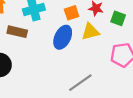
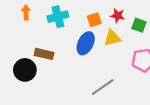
brown rectangle: (17, 32) -> (44, 54), moved

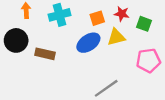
blue ellipse: (86, 43) -> (88, 43), turned 30
black circle: (25, 70) -> (16, 40), moved

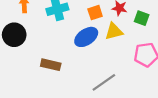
brown rectangle: (45, 54) -> (51, 65), moved

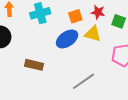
yellow triangle: (114, 31) -> (93, 34), turned 30

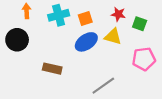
orange square: (75, 16) -> (85, 18), moved

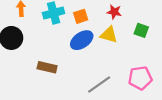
green square: (140, 24) -> (141, 30), moved
pink pentagon: (144, 59) -> (140, 78), moved

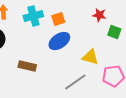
red star: (114, 12) -> (99, 15), moved
yellow triangle: (109, 35) -> (90, 57), moved

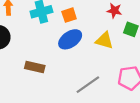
yellow triangle: (90, 57) -> (104, 40), moved

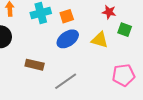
gray line: (88, 85) -> (66, 81), moved

